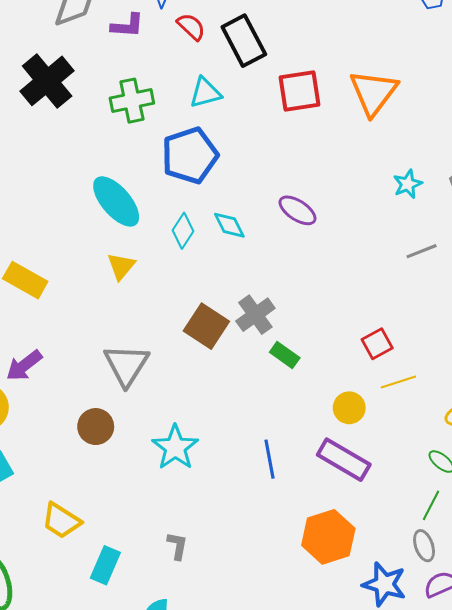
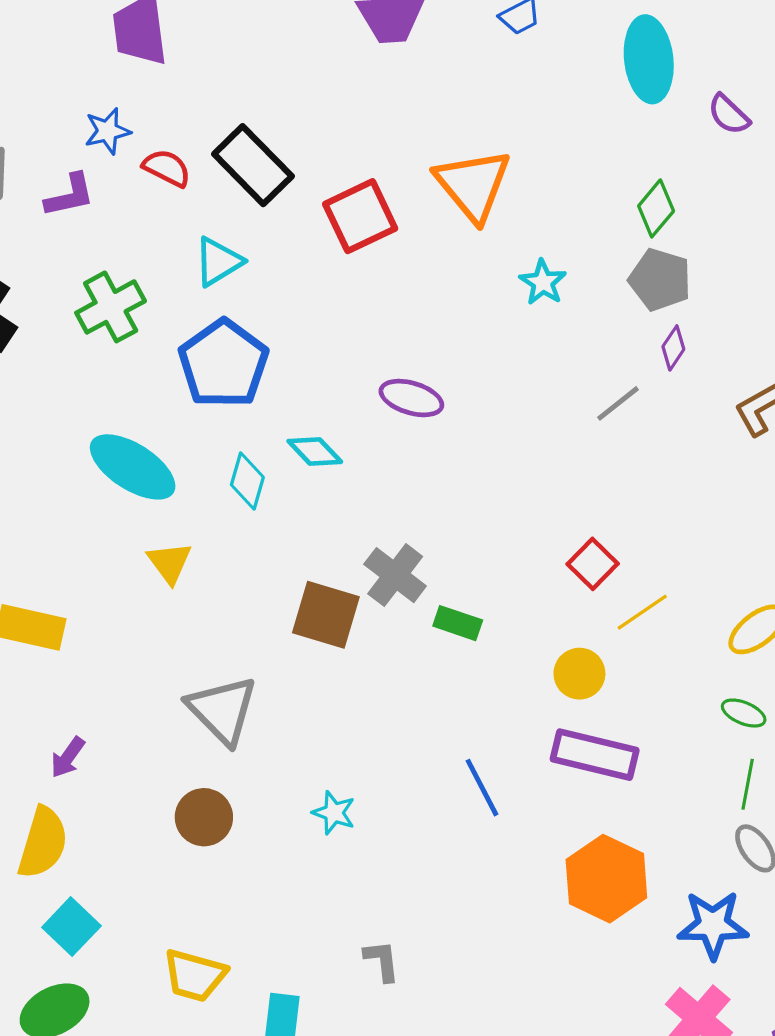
cyan star: (408, 184) -> (543, 282), moved
purple arrow: (24, 366) -> (68, 757), size x0.7
cyan star: (175, 447) -> (334, 813), size x0.6

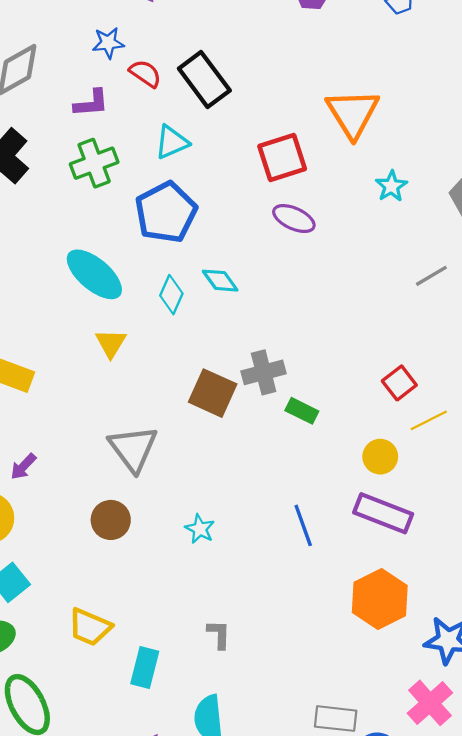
purple L-shape: (70, 195) -> (91, 103), moved
red square: (360, 216) -> (282, 157), moved
purple ellipse: (411, 398) -> (294, 219), moved
gray cross: (395, 575) -> (264, 372), turned 30

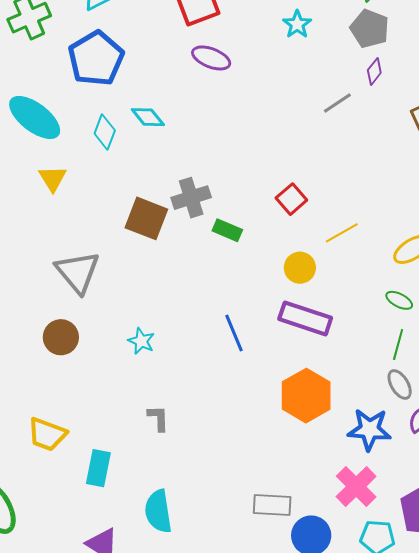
red square: (399, 383) -> (291, 199), moved
gray L-shape: (219, 634) -> (158, 418), moved

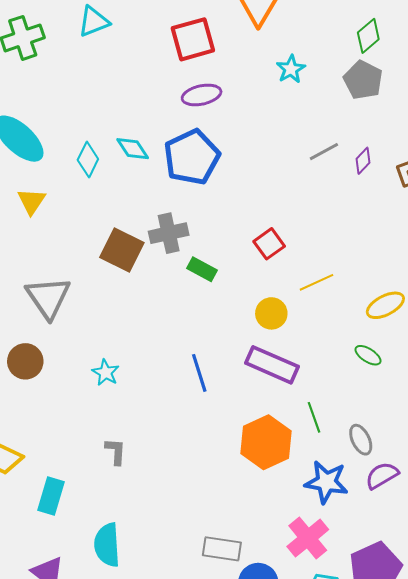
blue pentagon: (96, 58) -> (192, 157), moved
purple ellipse: (211, 58) -> (202, 95), turned -39
purple diamond: (374, 71) -> (363, 161), moved
green line: (398, 344) -> (314, 417), moved, turned -40

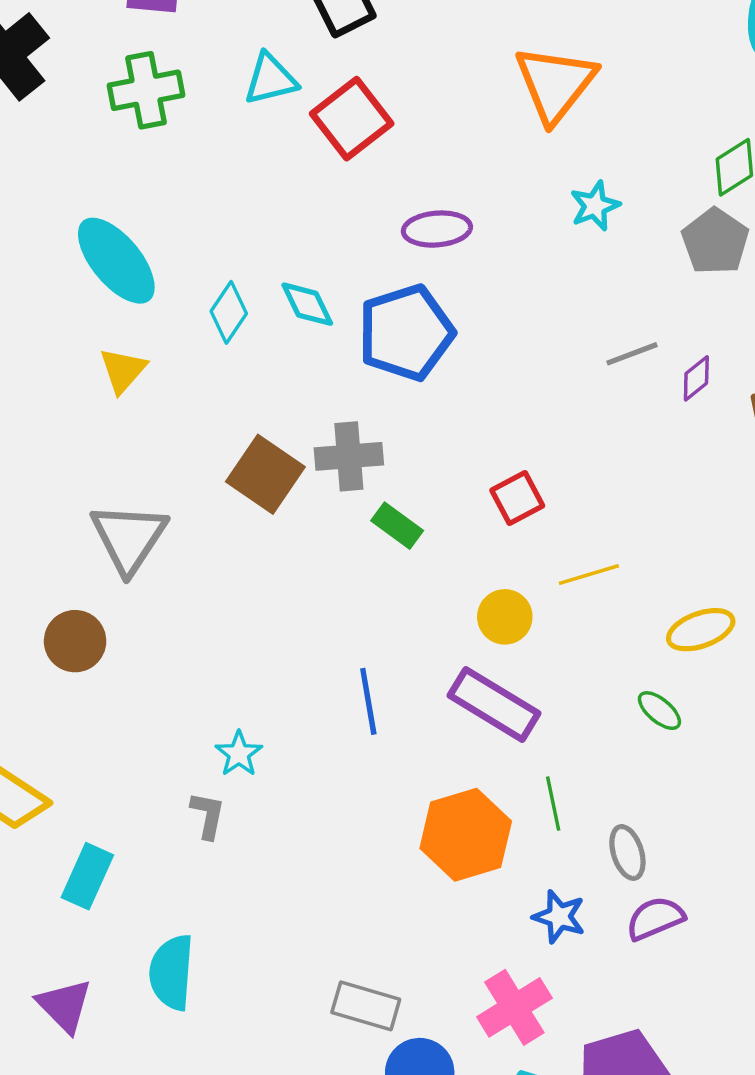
red square: (193, 39) -> (352, 119), moved, turned -30
cyan star: (106, 373) -> (239, 754), moved
blue star: (326, 482) -> (559, 917), size x0.7

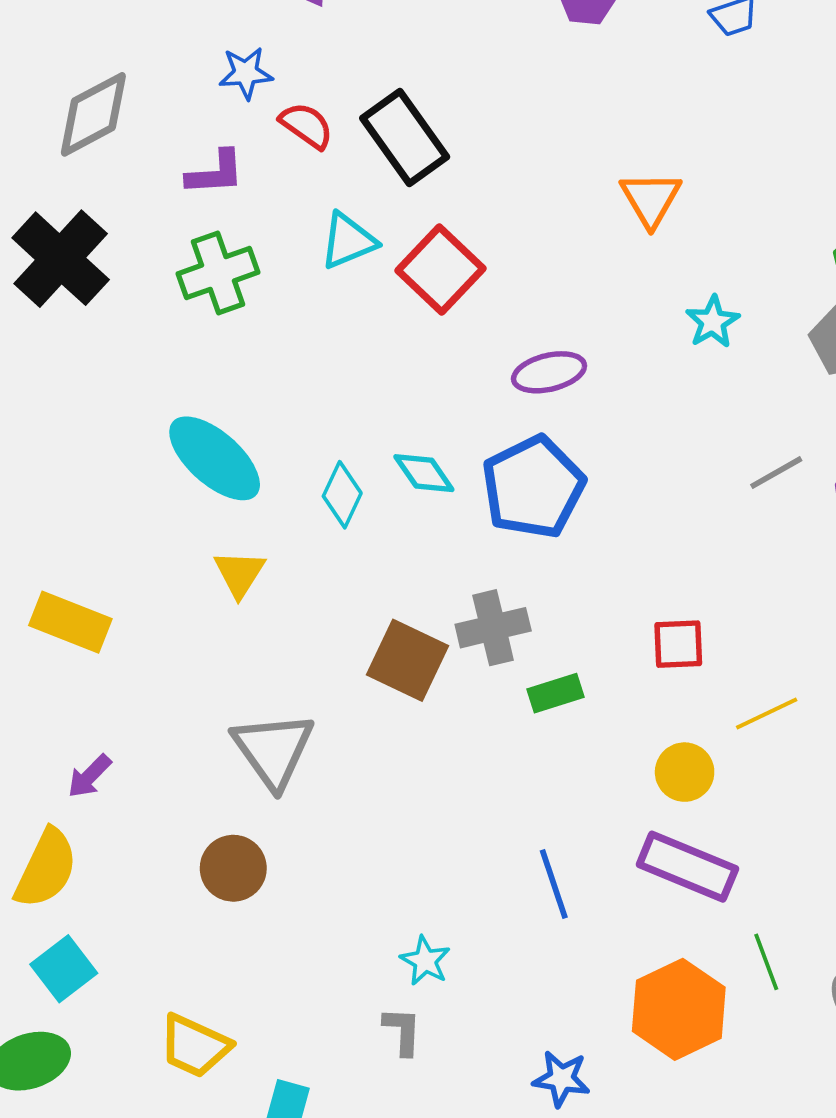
orange triangle: (555, 84) -> (651, 199), size x0.7
red square: (517, 498) -> (678, 644), turned 34
green rectangle: (397, 526) -> (555, 693), turned -45
blue star: (559, 917) -> (561, 1079), moved

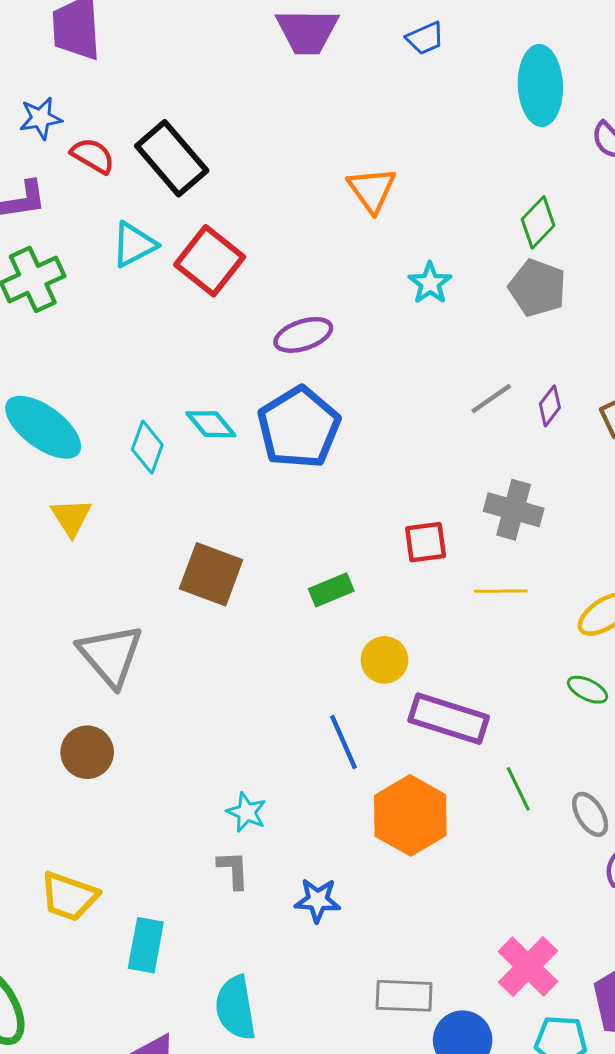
gray cross: (493, 628) -> (514, 510), moved, turned 34
yellow line: (767, 713) -> (501, 591), turned 30
yellow circle: (685, 772) -> (384, 660), moved
orange hexagon: (679, 1009) -> (410, 815), moved
blue star: (561, 1079) -> (318, 900), moved

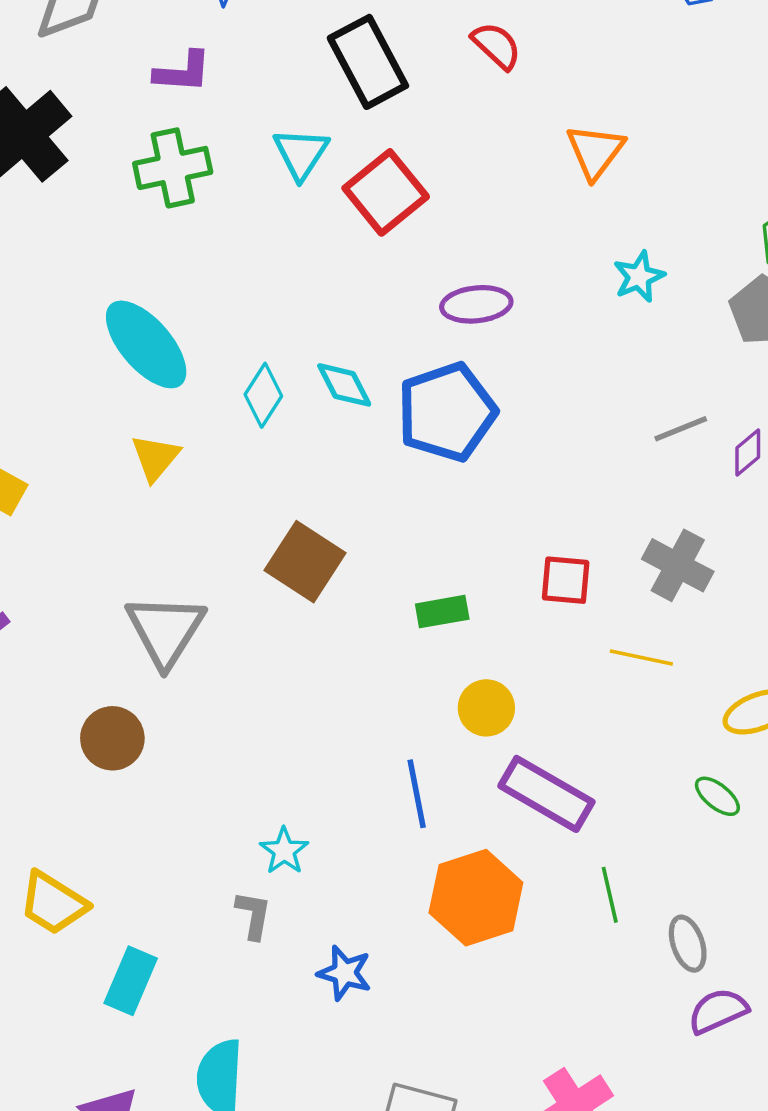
red semicircle: (93, 156) -> (496, 46), moved
cyan triangle: (134, 245) -> (301, 153), turned -42

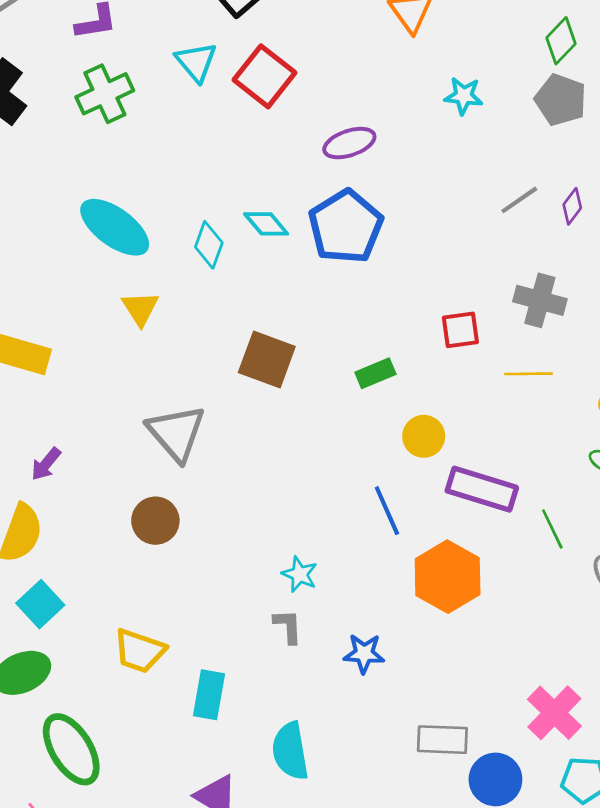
cyan star: (639, 277) -> (464, 96), turned -30
green line: (610, 895) -> (552, 529), moved

